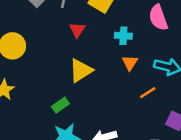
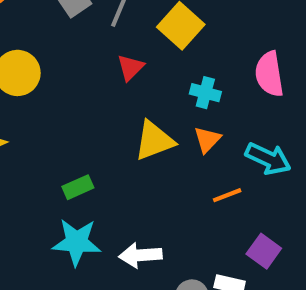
yellow triangle: (81, 70) -> (154, 141), moved

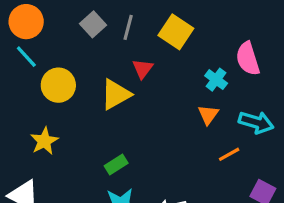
cyan cross: (205, 93) -> (216, 80), moved, turned 30
yellow triangle: (154, 141) -> (116, 94), moved

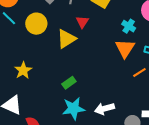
yellow circle: (58, 85) -> (36, 24), moved
orange triangle: (208, 115) -> (125, 48), size x1.5

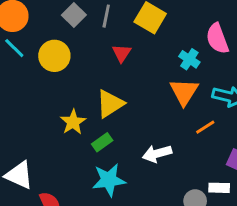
yellow triangle: (66, 39) -> (110, 104), moved
yellow star: (23, 70) -> (73, 122), moved
white arrow: (105, 109) -> (157, 154), moved

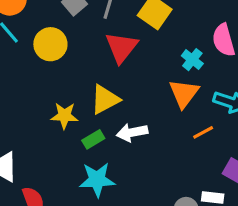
red triangle: (122, 53) -> (121, 47), size x1.6
yellow star: (73, 122) -> (64, 116), turned 30
white arrow: (157, 154) -> (132, 132), moved

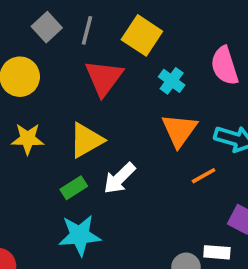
cyan cross: (192, 60) -> (172, 81), moved
yellow star: (64, 116) -> (28, 139), moved
white arrow: (132, 132) -> (119, 178), turned -32

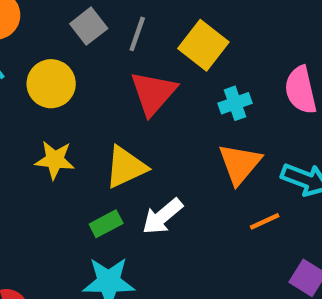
cyan cross: (172, 81) -> (235, 103), turned 30

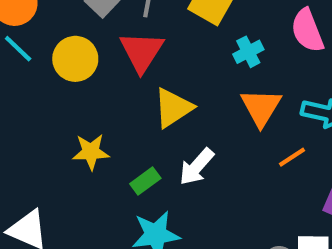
red triangle: (153, 93) -> (142, 52), moved
yellow star: (55, 160) -> (91, 152), moved
yellow triangle: (126, 167) -> (173, 108), moved

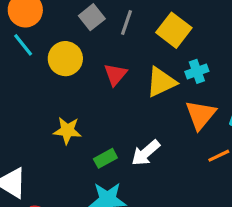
red triangle: (142, 52) -> (115, 74), moved, size x0.7
yellow triangle: (173, 108) -> (161, 82), moved

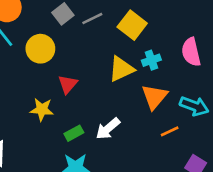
gray line: (127, 23) -> (92, 18), turned 45
red triangle: (115, 74) -> (68, 84), moved

